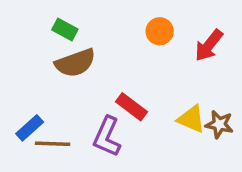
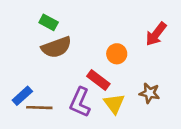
orange circle: (160, 31) -> (117, 54), moved
yellow triangle: (191, 119) -> (114, 104), moved, turned 30
brown star: (219, 124) -> (150, 93), moved

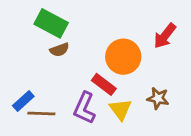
green rectangle: (49, 22) -> (51, 23), size x1.6
brown semicircle: (56, 47) -> (59, 50), size x0.6
orange circle: (117, 54) -> (123, 57), size x1.6

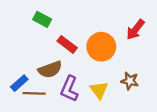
green rectangle: (51, 23) -> (42, 19), size x0.7
brown semicircle: (59, 50) -> (50, 69), moved, size x1.5
red rectangle: (104, 84) -> (67, 44), moved

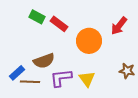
red rectangle: (67, 44) -> (59, 24), moved
brown star: (130, 81) -> (127, 71), moved
purple L-shape: (69, 89) -> (61, 78), turned 60

